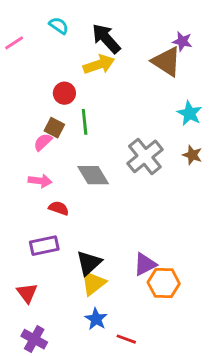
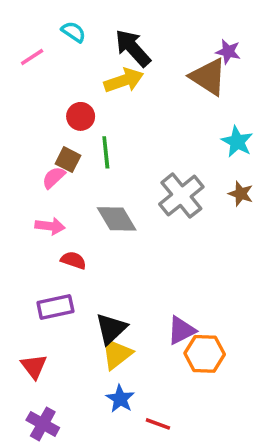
pink line: (14, 43) -> (32, 57), moved

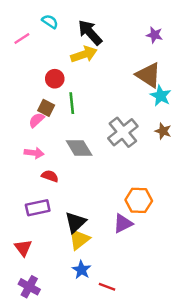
brown triangle: (208, 77) -> (148, 75), moved
orange hexagon: (205, 354) -> (139, 200), moved

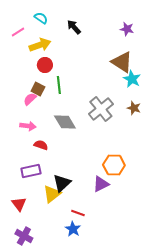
black arrow: (90, 32) -> (74, 27), size x0.7
yellow arrow: (84, 54) -> (40, 45), moved
yellow triangle: (79, 239) -> (52, 194), moved
blue star: (82, 270) -> (73, 229), moved
red line: (107, 287) -> (78, 213), moved

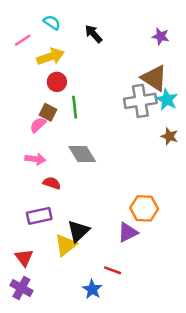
gray cross: (101, 109) -> (140, 101), moved, turned 30
red line: (78, 213) -> (113, 270), moved
purple cross: (24, 236) -> (21, 288), moved

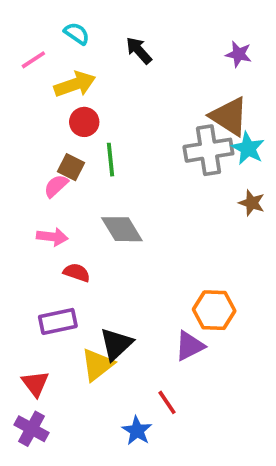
red line: (113, 270) -> (167, 402), turned 36

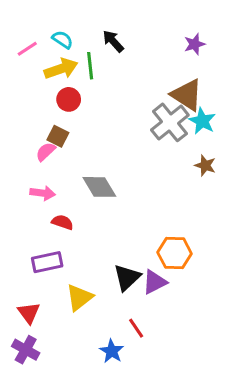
cyan semicircle: (77, 33) -> (63, 40), moved
purple star: (239, 54) -> (195, 44), turned -30
gray cross: (208, 150) -> (170, 122), turned -30
green line: (111, 160) -> (90, 66), moved
black triangle: (116, 344) -> (127, 278), moved

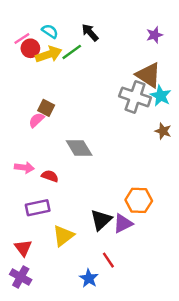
green line: (90, 66) -> (72, 52), turned 60
red circle: (69, 99) -> (30, 48), moved
gray cross: (170, 122) -> (135, 97), turned -32
pink arrow: (43, 193) -> (24, 168), moved

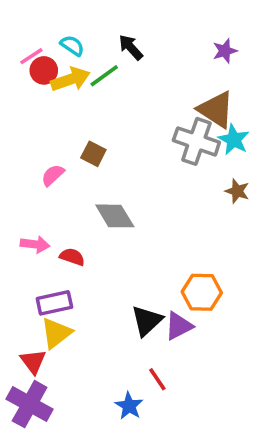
brown square: (46, 108) -> (93, 154), moved
yellow triangle: (63, 236) -> (56, 333), moved
purple cross: (21, 277) -> (30, 404), size x1.4

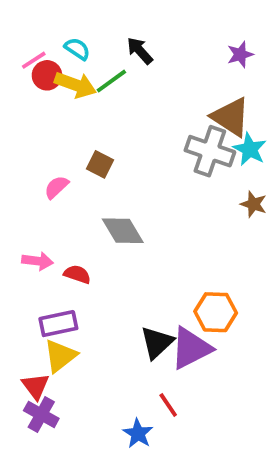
yellow arrow: (70, 79) -> (75, 85), turned 39
purple triangle: (179, 326) -> (191, 348), size x1.4
purple cross: (30, 404) -> (41, 415), moved, size x0.7

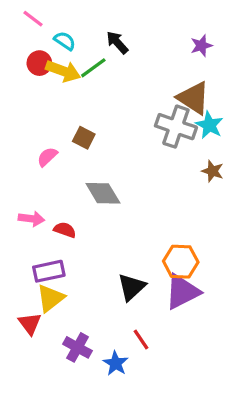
pink line: (34, 60) -> (33, 19), moved, turned 70
purple triangle: (191, 348) -> (182, 292), moved
purple cross: (41, 415) -> (77, 347), moved

